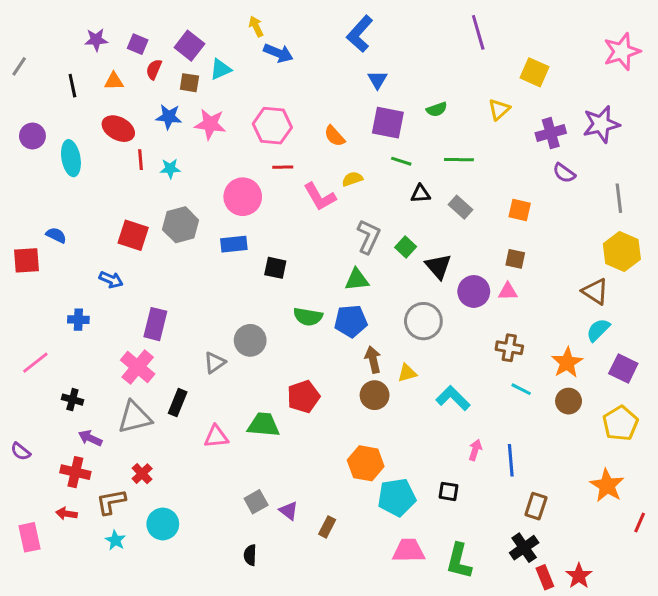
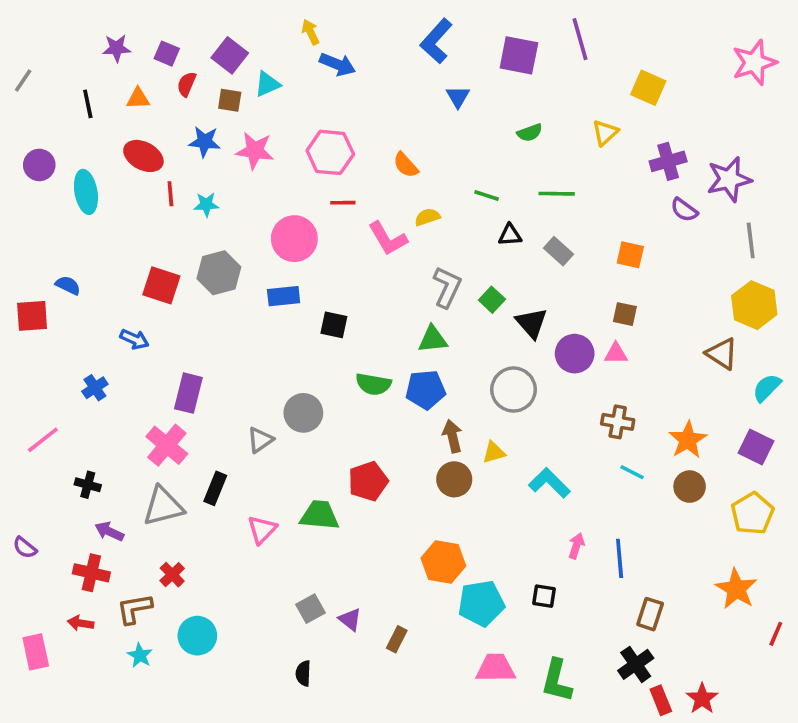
purple square: (388, 123) -> (519, 55), moved
purple star: (601, 124) -> (729, 179), moved
blue cross: (78, 320) -> (95, 388), turned -36
cyan semicircle: (598, 330) -> (767, 388), moved
pink triangle: (216, 437) -> (262, 530), turned -40

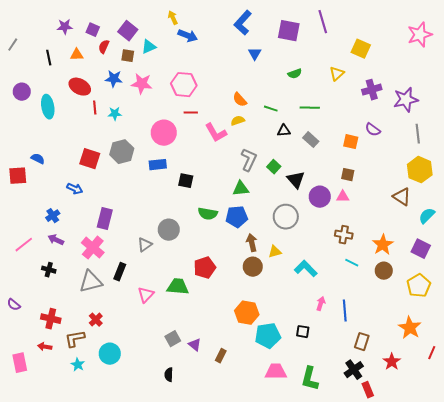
orange semicircle: (406, 165) -> (240, 100), moved
purple semicircle: (684, 210) -> (373, 130), moved
purple arrow: (109, 531) -> (56, 240), moved
red star: (702, 699) -> (392, 362), moved

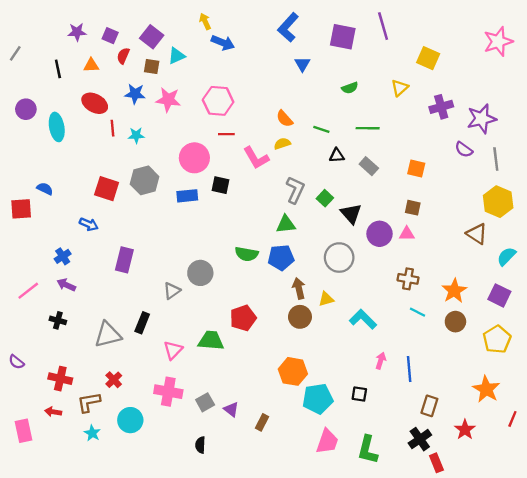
purple semicircle: (373, 130) -> (464, 150), moved
black square: (186, 181) -> (220, 185), moved
pink cross: (93, 248) -> (168, 392), moved, turned -30
pink trapezoid: (276, 372) -> (327, 441), turned 110

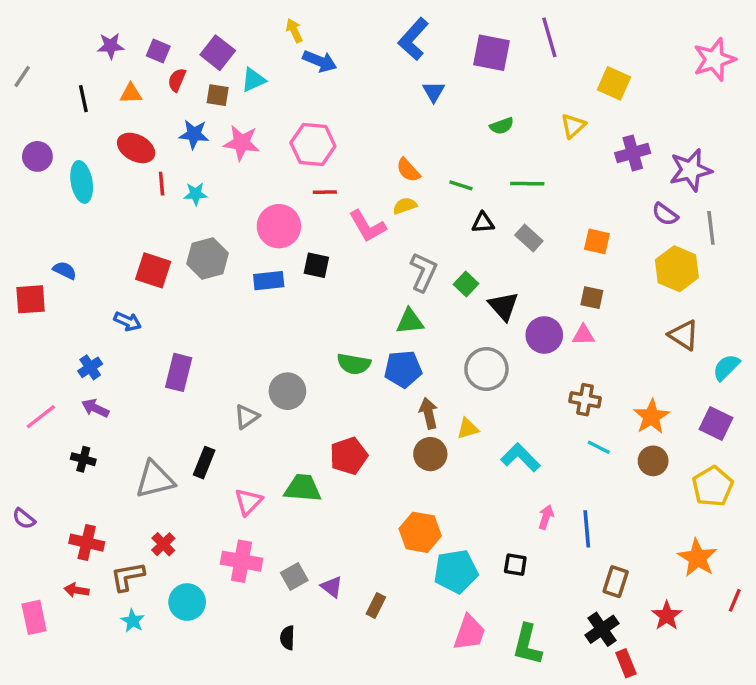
yellow hexagon: (498, 202) -> (677, 269), moved

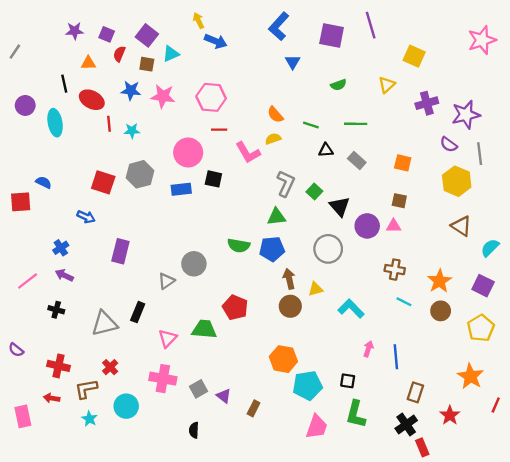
black line: (83, 99) -> (64, 84), moved
red pentagon: (349, 456) -> (235, 307), turned -30
green L-shape: (527, 645) -> (356, 414), moved

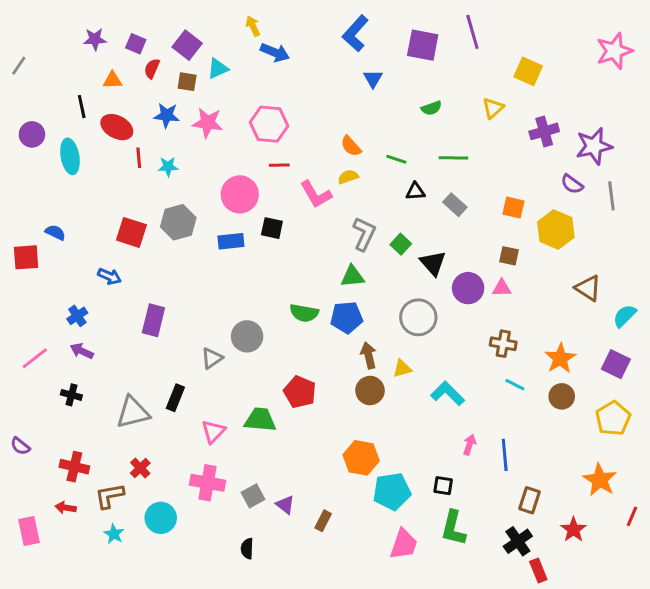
yellow hexagon: (457, 181) -> (556, 230), moved

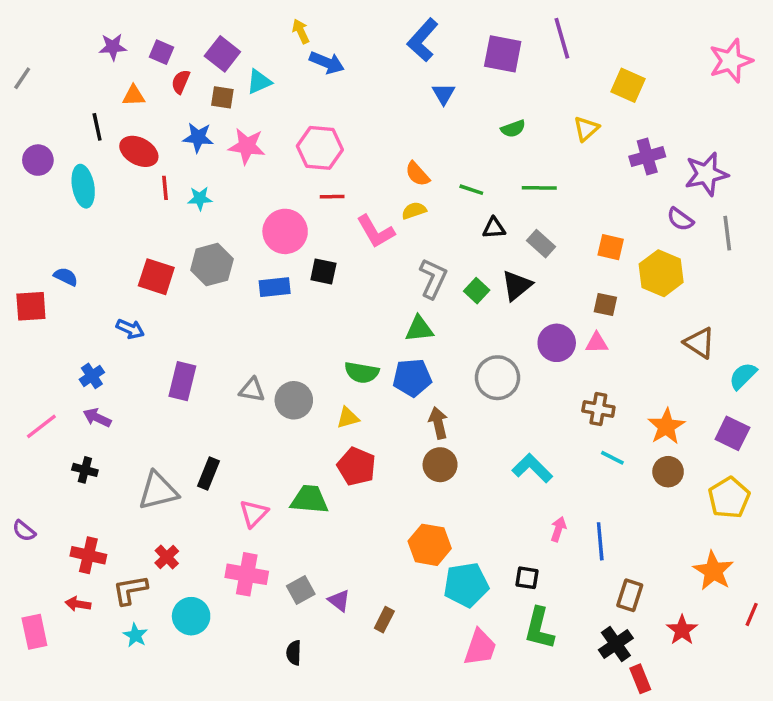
black triangle: (433, 263) -> (517, 285), moved, turned 32
gray triangle: (212, 358) -> (252, 390), moved, turned 45
yellow triangle: (402, 369) -> (348, 418), moved

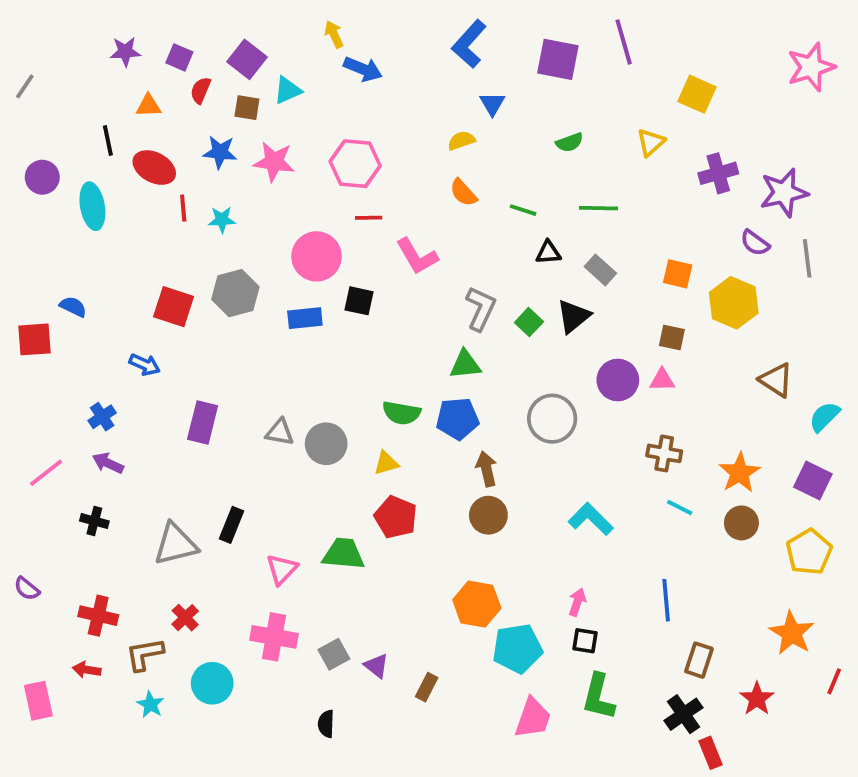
yellow semicircle: (414, 211) -> (461, 140), moved
pink arrow: (558, 529) -> (577, 602), moved

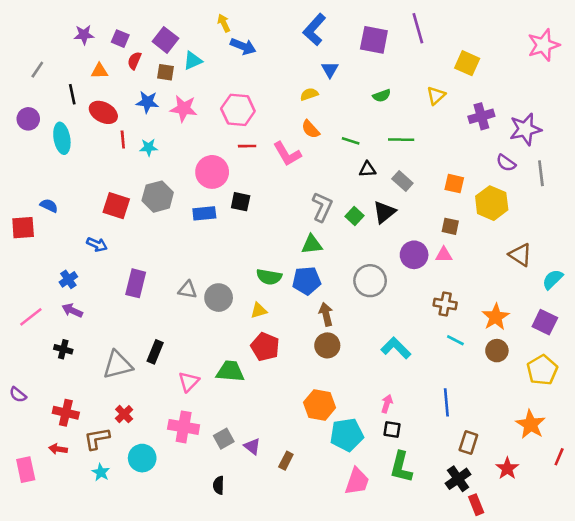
gray line: (25, 86) -> (37, 70), moved
pink L-shape: (417, 256) -> (287, 154), moved

